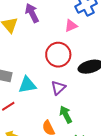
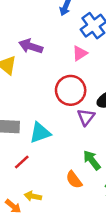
purple arrow: (32, 13) -> (31, 46), turned -36
purple triangle: (58, 88) -> (86, 117), moved

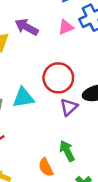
pink triangle: (80, 53) -> (66, 27), moved
cyan triangle: (40, 133) -> (23, 98), moved

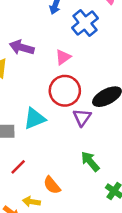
pink triangle: (66, 27) -> (63, 57), moved
orange semicircle: (46, 167) -> (52, 185), moved

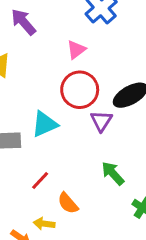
purple arrow: (22, 47) -> (23, 22), moved, turned 35
red line: (18, 167) -> (40, 181), moved

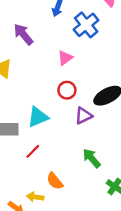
red circle: (80, 90) -> (67, 90), size x0.6
purple triangle: (101, 121) -> (84, 116), turned 30
red line: (40, 181) -> (33, 151), moved

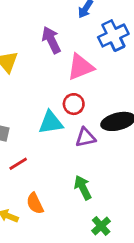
purple arrow: (23, 34) -> (51, 40), moved
pink triangle: (65, 58) -> (81, 67), size x1.5
cyan triangle: (38, 117) -> (51, 123), moved

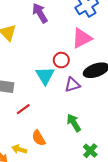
pink triangle: (81, 67) -> (82, 38), moved
cyan triangle: (51, 123) -> (45, 76), turned -48

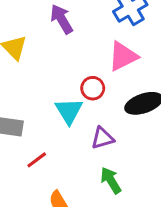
purple triangle: (72, 85) -> (102, 138), moved

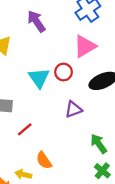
cyan triangle: (69, 111) -> (39, 78), moved
green arrow: (111, 180) -> (99, 144), moved

